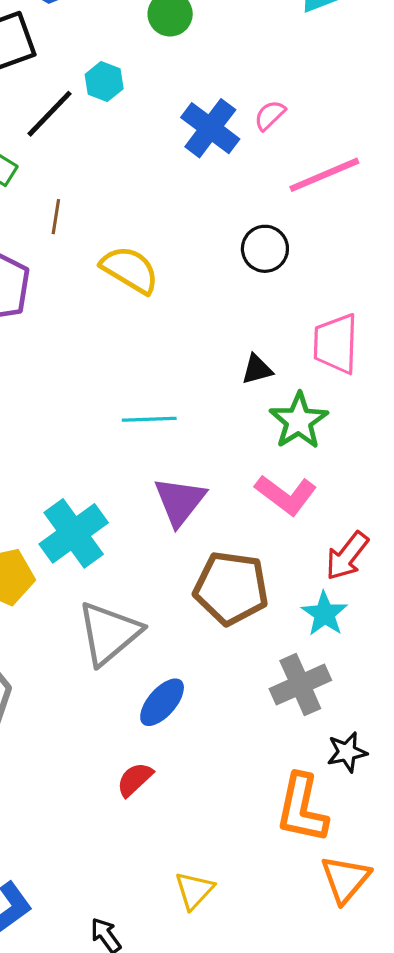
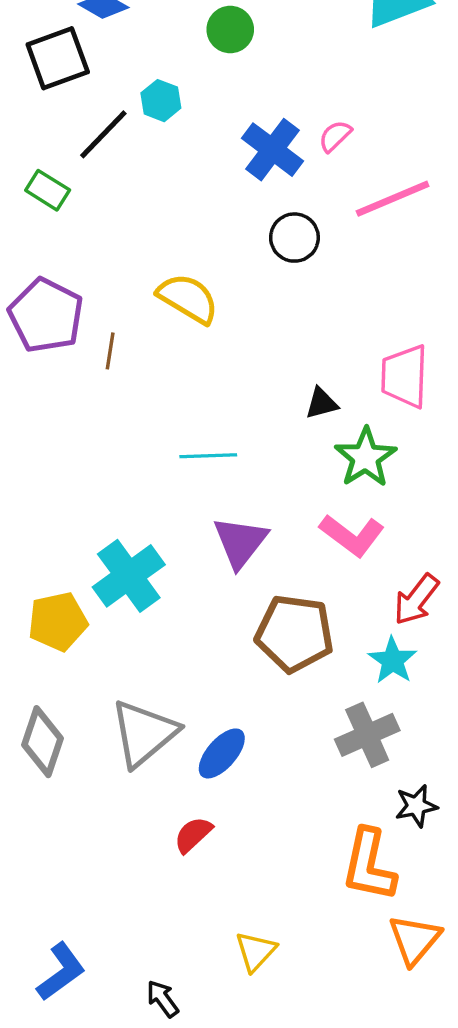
brown line: (56, 217) -> (110, 351), moved
black circle: (265, 249) -> (294, 238), moved
gray triangle: (109, 633) -> (144, 733), moved

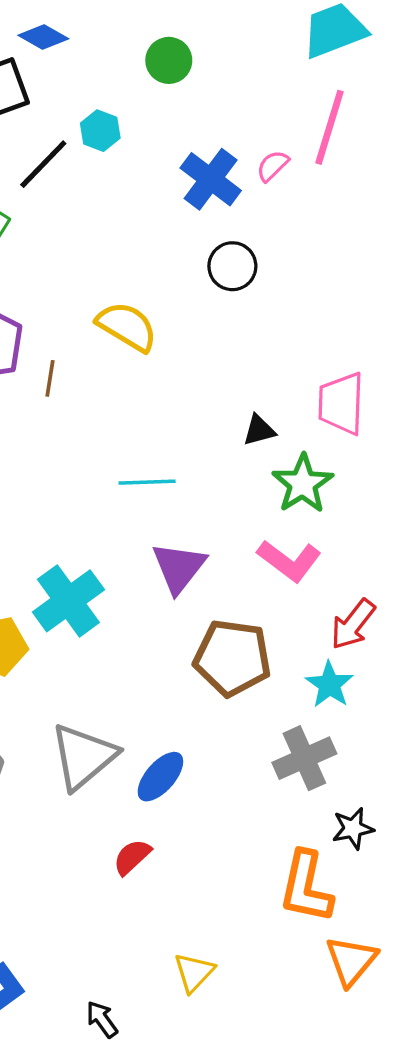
pink line: (393, 199) -> (329, 127), moved, turned -50

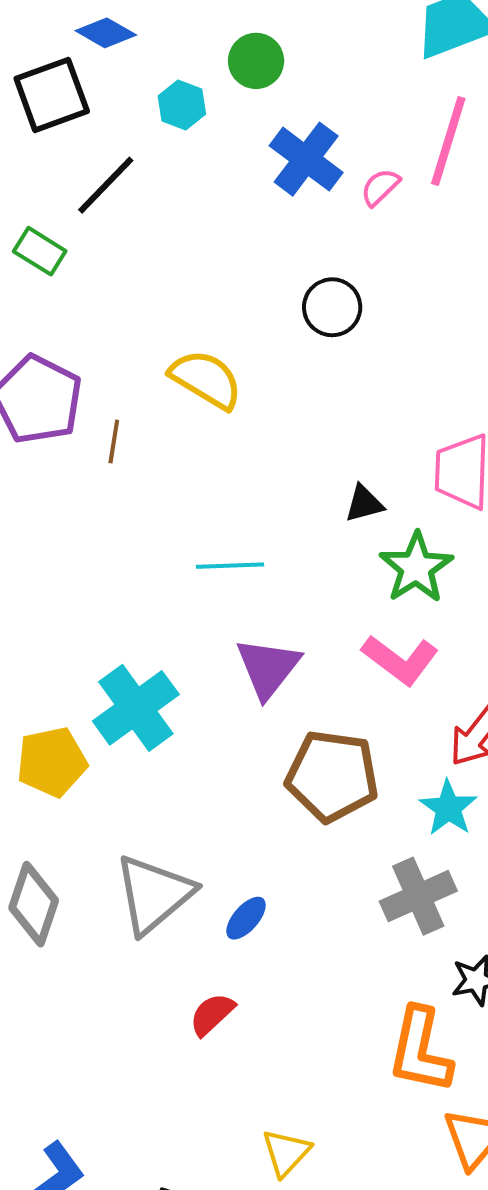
cyan hexagon: (100, 131) -> (182, 105), moved
blue cross: (211, 179) -> (306, 159), moved
blue ellipse: (160, 777) -> (246, 918), size x0.7

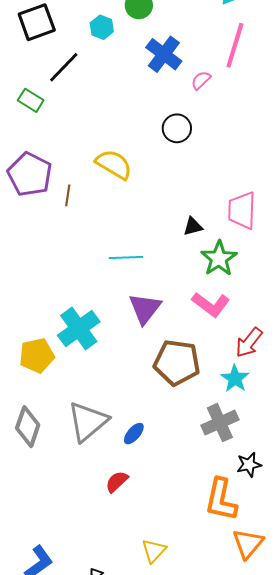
pink semicircle: (380, 187) -> (201, 80), moved

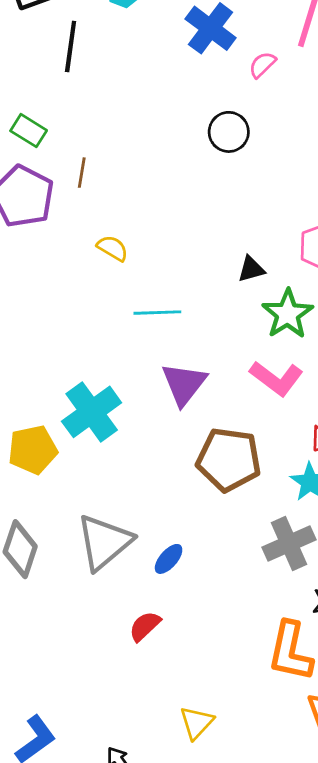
black line: (64, 67) -> (71, 47), turned -36
green rectangle: (31, 100) -> (29, 131), moved
yellow semicircle: (114, 164) -> (113, 248), moved, size x0.6
brown line: (68, 195) -> (82, 173), moved

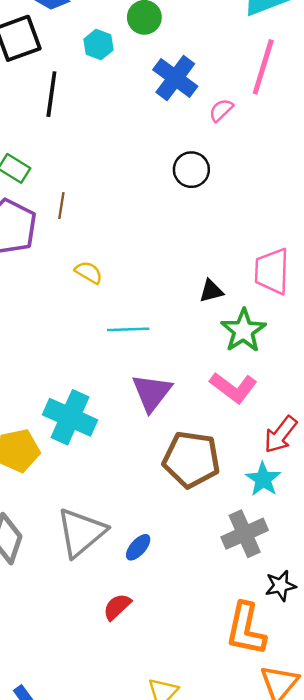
cyan cross: (92, 412) -> (70, 417), turned -30

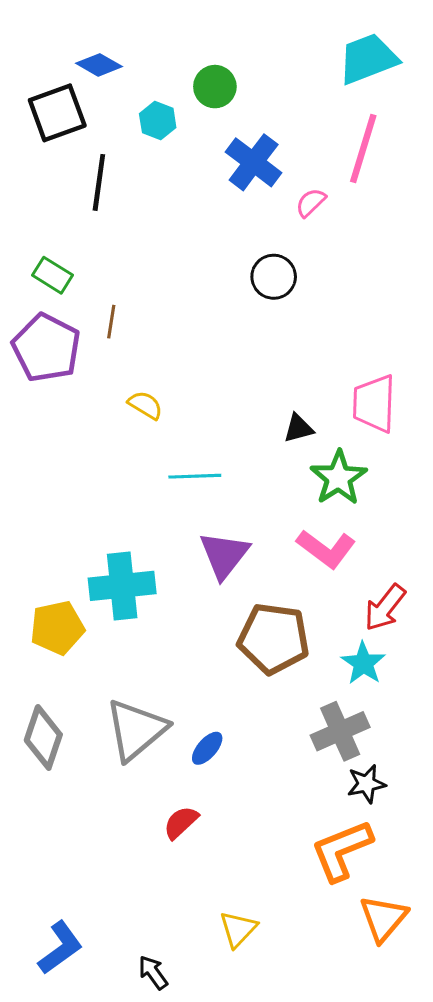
cyan cross: (70, 417) -> (122, 586), turned -30
black star: (281, 586) -> (366, 784), moved
orange L-shape: (246, 629) -> (342, 850), turned 56

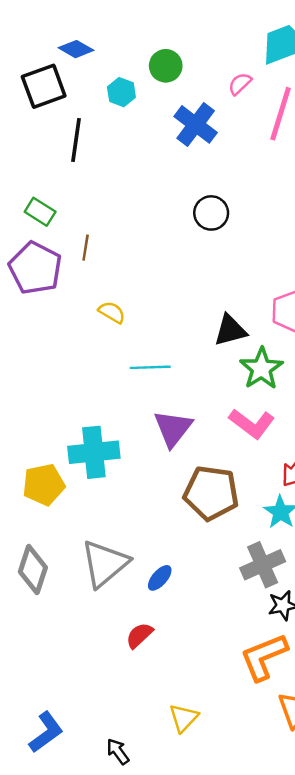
pink semicircle: (311, 203) -> (240, 84), moved
black triangle: (298, 428) -> (230, 330), size x1.4

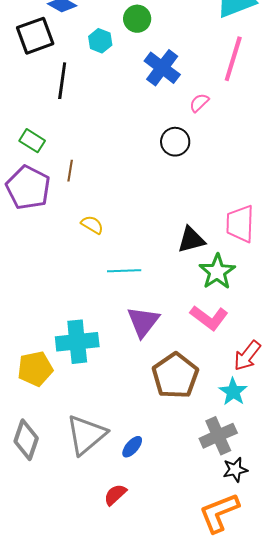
pink semicircle: (240, 84) -> (199, 103), moved
brown pentagon: (211, 493) -> (175, 376), turned 30

